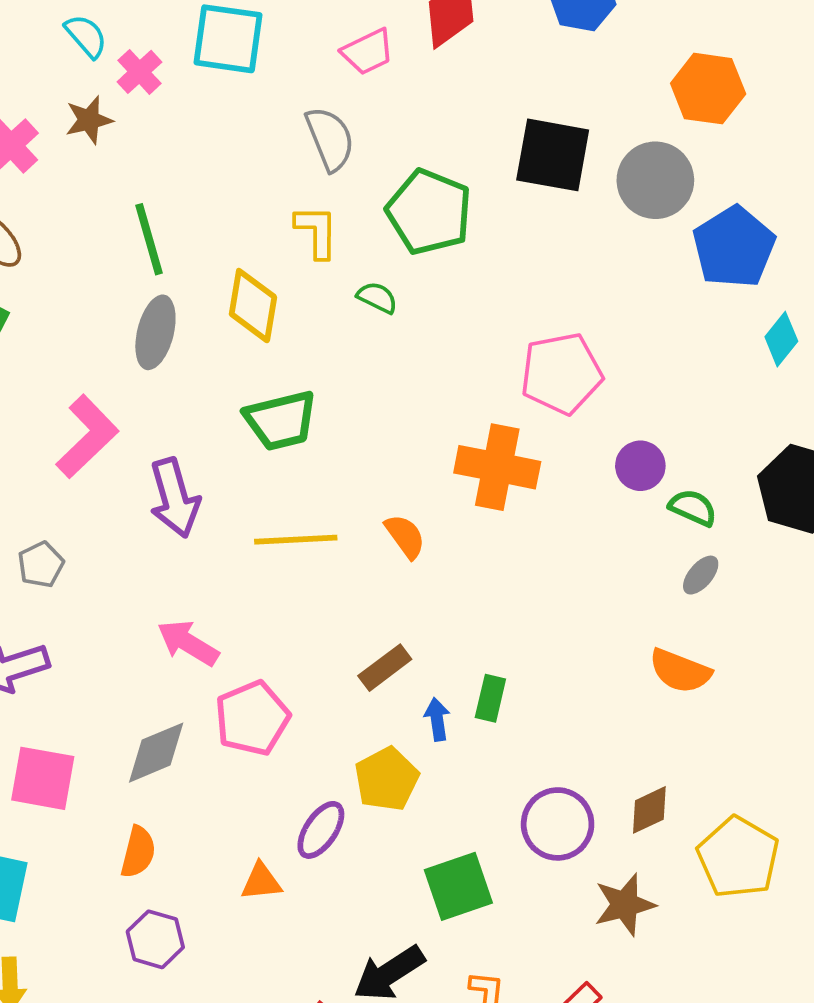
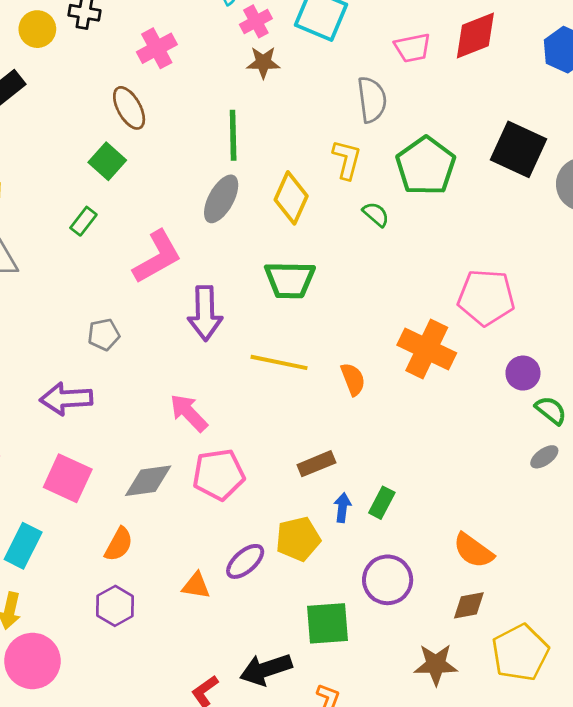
brown star: (89, 120) -> (263, 62), moved
orange semicircle: (680, 671) -> (473, 551), moved
purple circle: (558, 824) -> (388, 580), moved

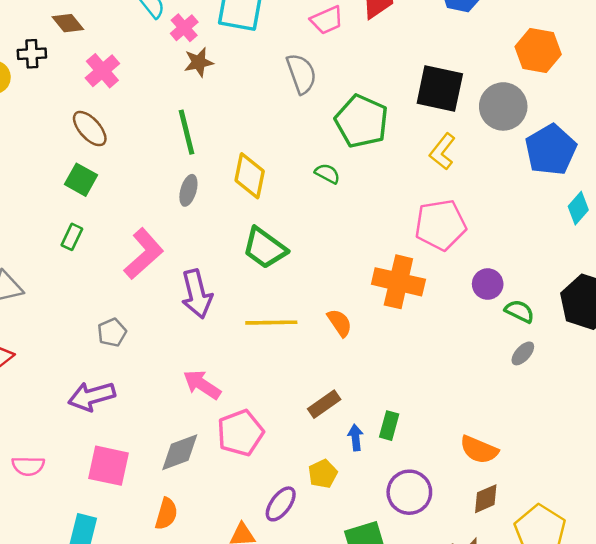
yellow L-shape: (347, 159) -> (442, 151), moved, turned -144
gray ellipse: (221, 199) -> (188, 190), size x0.7
green trapezoid: (290, 280) -> (265, 248), turned 48
yellow pentagon: (298, 539) -> (323, 474), size x0.7

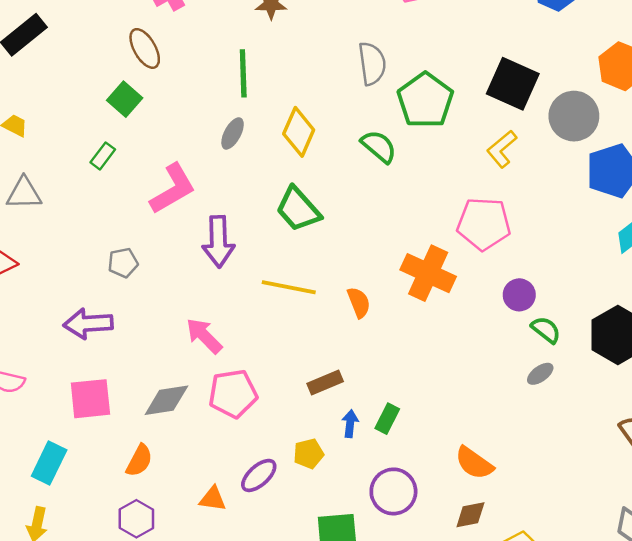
gray semicircle: (301, 74) -> (372, 64), moved
green semicircle: (327, 174) -> (379, 146), size x1.4
pink square: (109, 466) -> (90, 399), turned -30

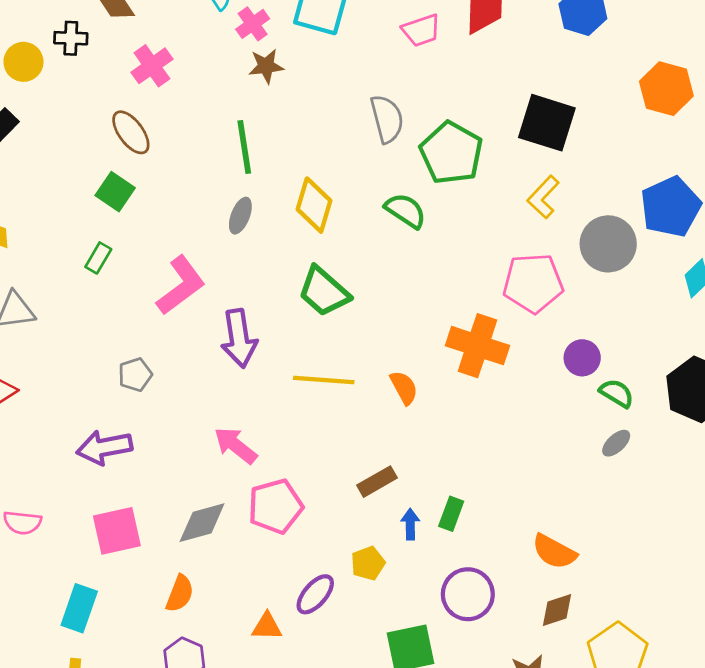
gray circle: (574, 116) -> (608, 244), moved

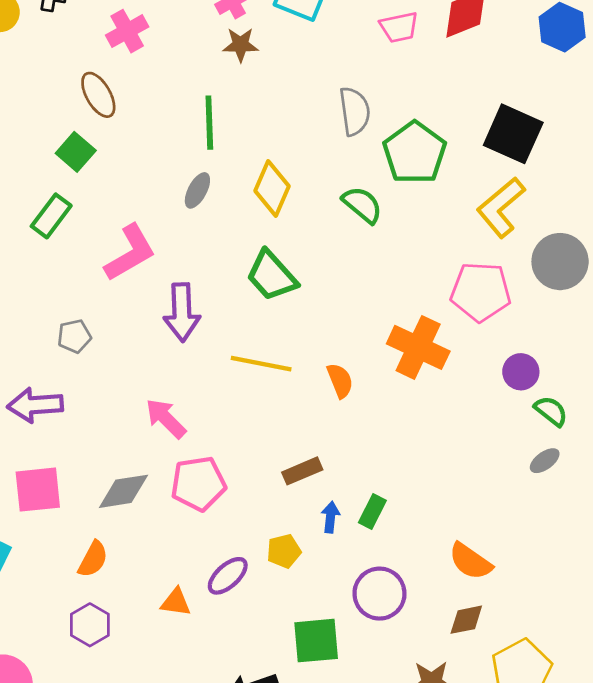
yellow L-shape: (543, 197) -> (501, 207), size x1.4
green rectangle: (98, 258) -> (51, 216), size x1.4

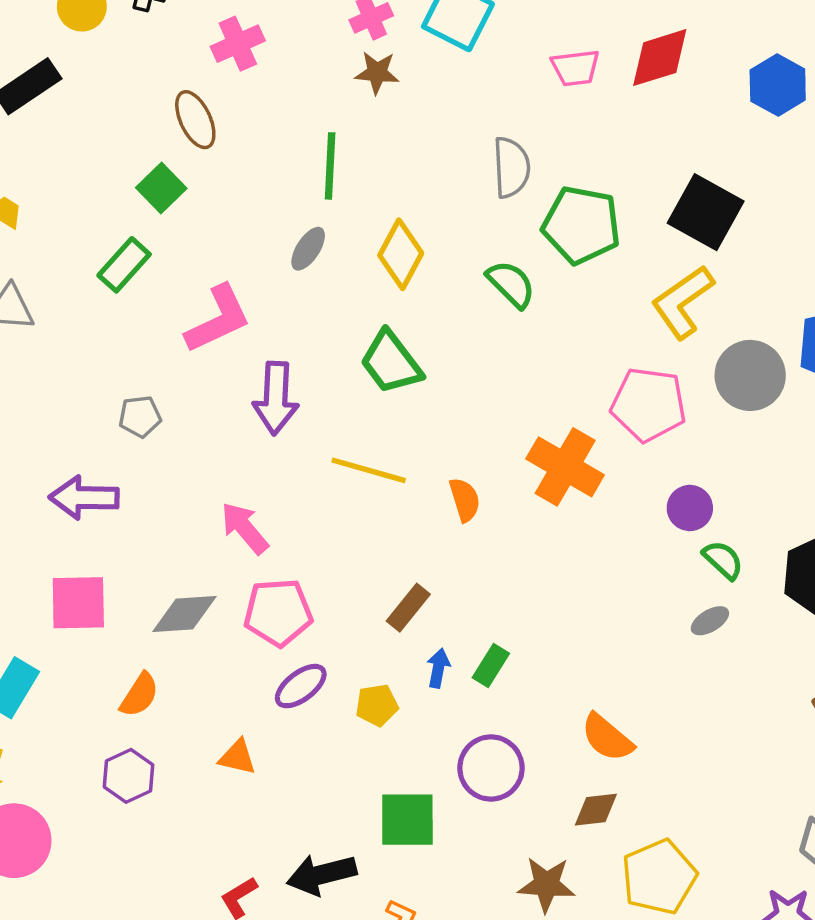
green pentagon: (415, 153) -> (581, 225), turned -30
brown rectangle: (302, 471) -> (408, 608), turned -33
purple ellipse: (228, 576) -> (301, 686), moved

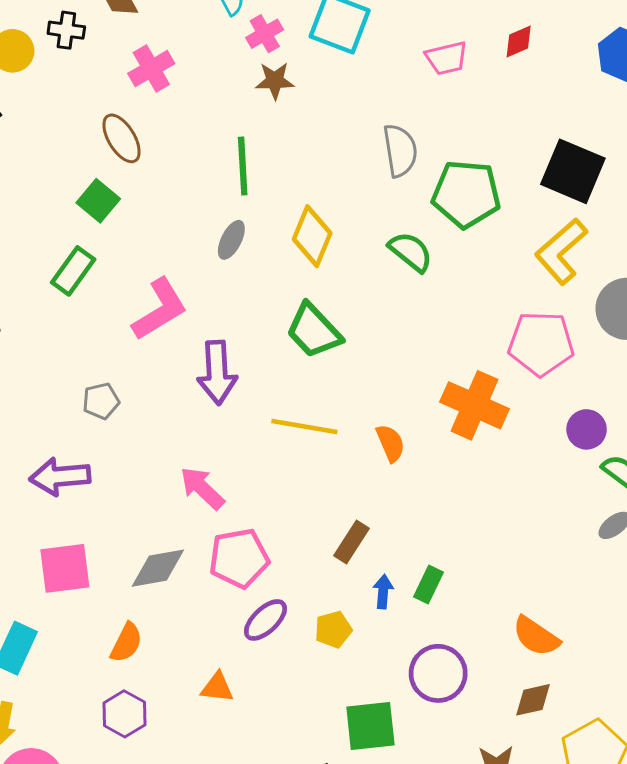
red diamond: (660, 58) -> (519, 41), size x0.6

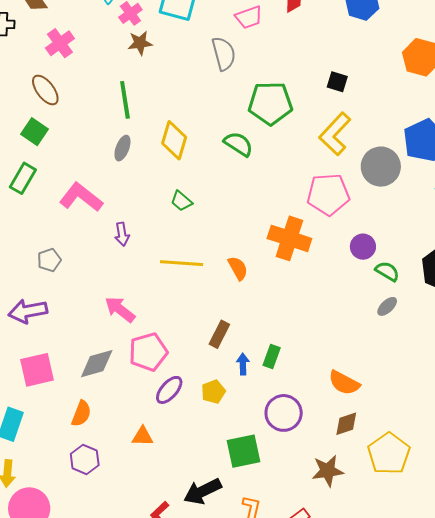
gray semicircle: (400, 150) -> (224, 54), moved
black square: (573, 171) -> (337, 82), size x0.5
pink L-shape: (160, 309) -> (81, 197), turned -105
green trapezoid: (314, 331) -> (181, 201), size x0.6
purple arrow: (217, 373) -> (122, 234), size x0.6

